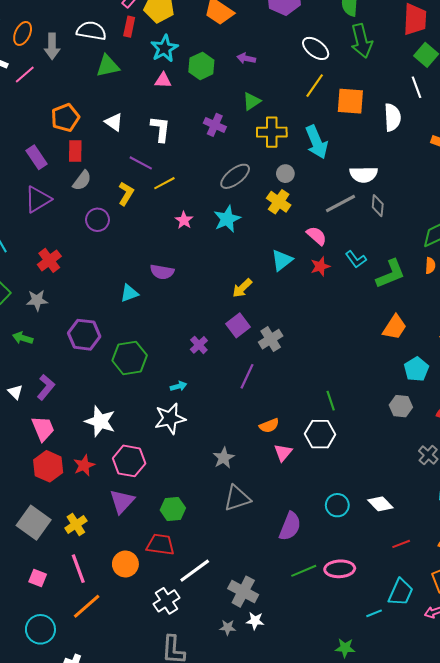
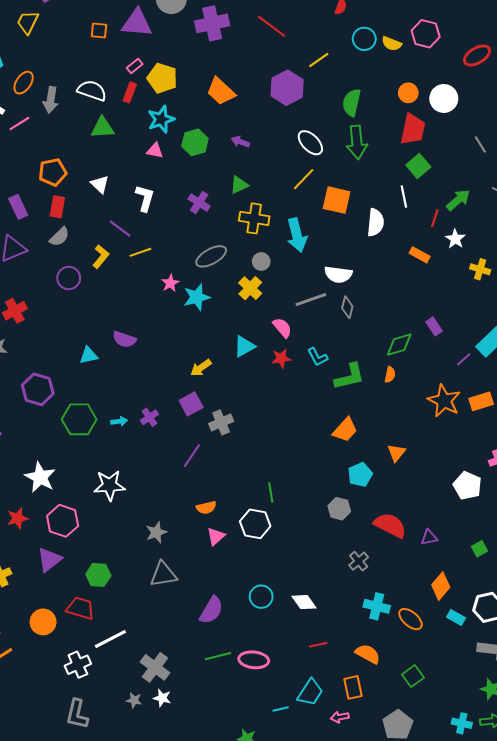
pink star: (184, 220) -> (170, 283), moved
cyan arrow: (179, 386) -> (119, 421), moved

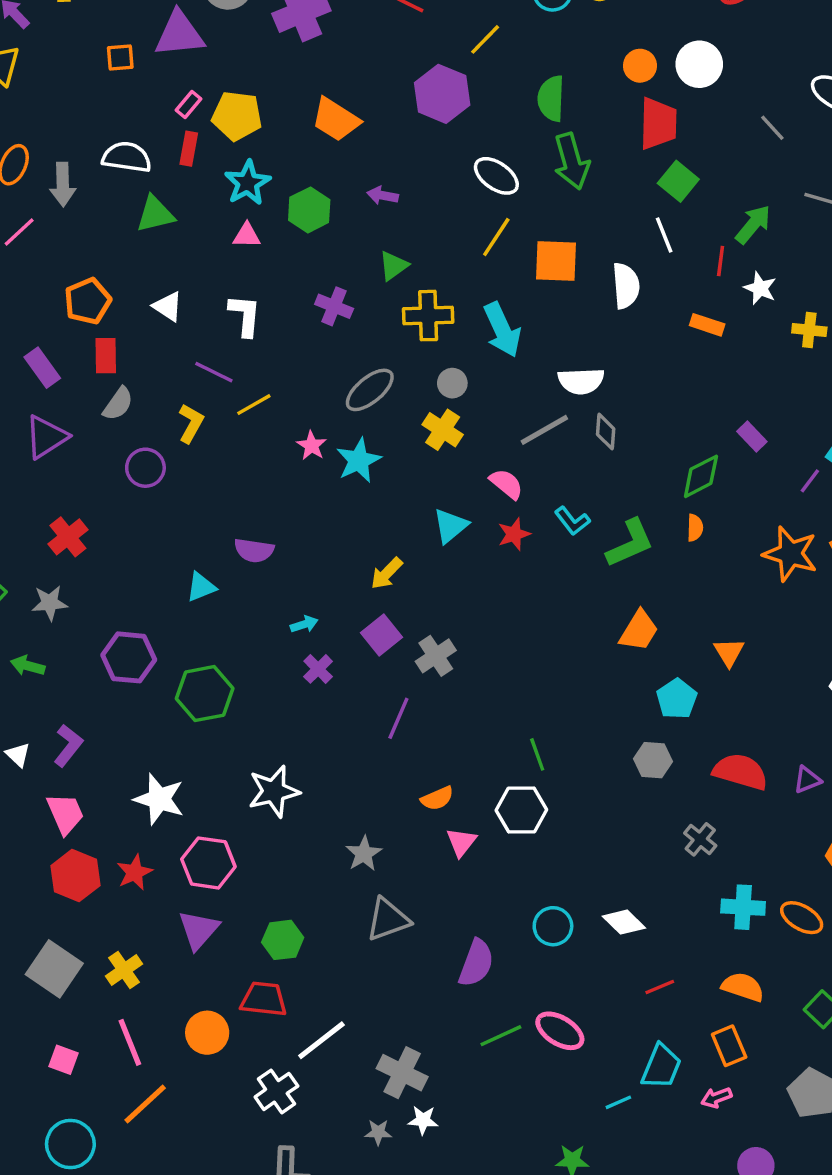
cyan arrow: (119, 421) -> (304, 624), moved
pink ellipse: (254, 660) -> (560, 1031), turned 36

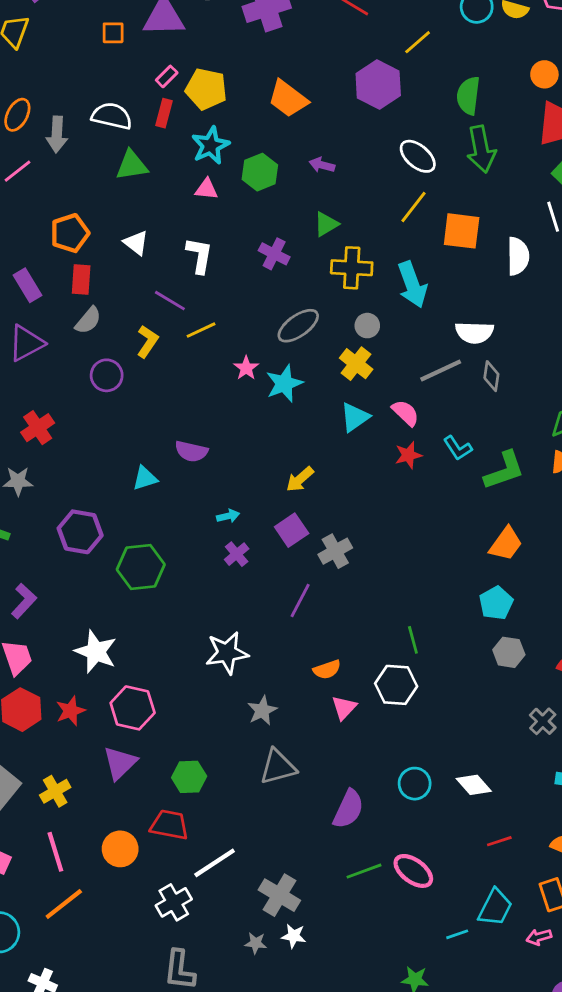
cyan triangle: (450, 526) -> (355, 417), moved
cyan pentagon: (677, 699) -> (496, 603), moved
white star: (274, 791) -> (227, 653), moved

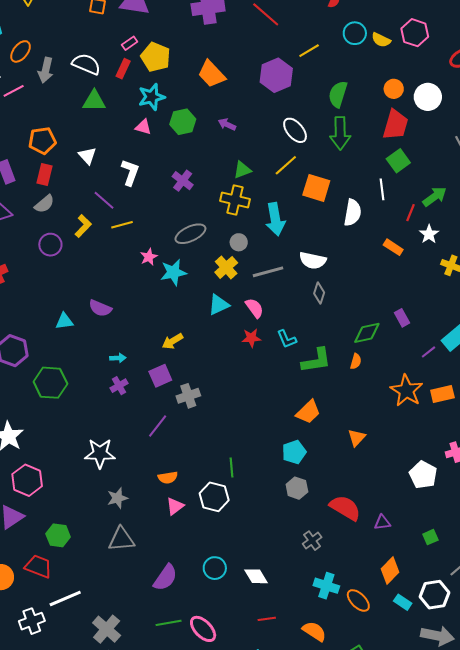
green triangle: (326, 224) -> (242, 170), moved
gray line: (441, 371) -> (268, 272), moved

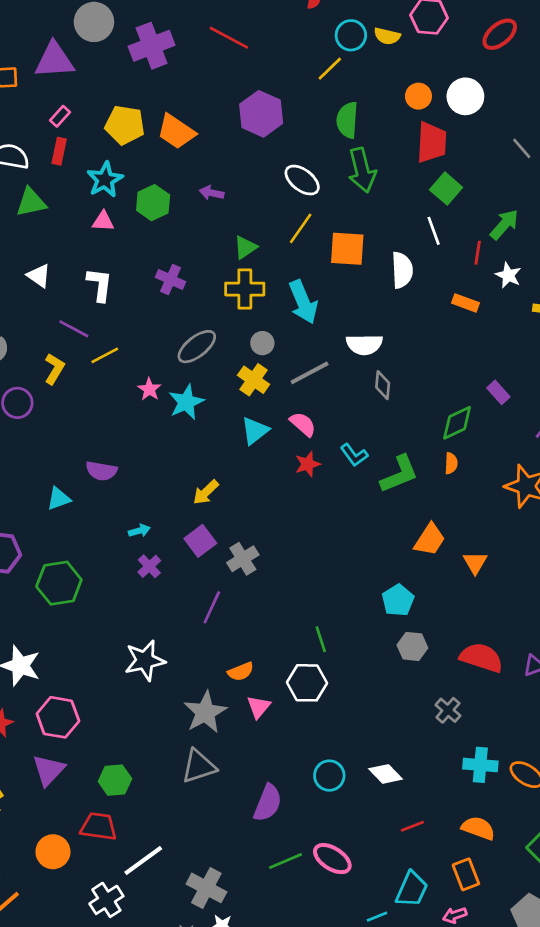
yellow line: (309, 51) -> (330, 69), moved
yellow pentagon: (156, 57) -> (125, 125), moved
orange trapezoid: (308, 412) -> (430, 540), moved
gray star: (117, 498) -> (205, 712), moved, size x1.5

